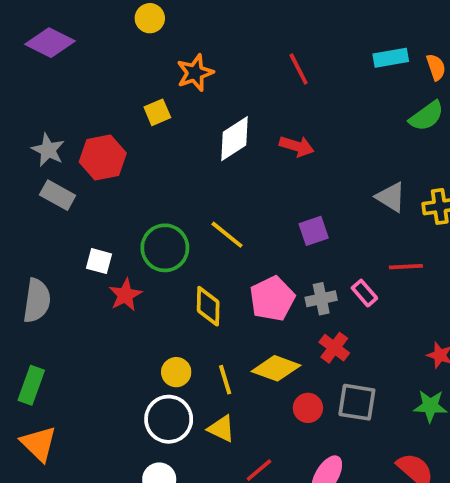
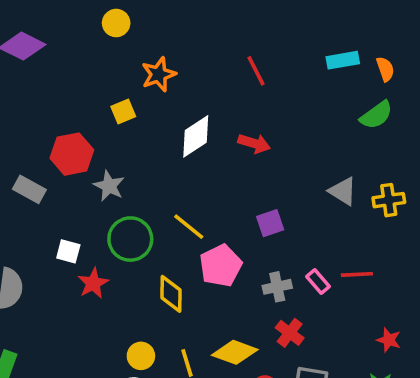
gray star: (48, 150) -> (109, 186), moved
red line: (406, 267) -> (357, 274), moved
pink pentagon: (272, 299) -> (221, 266), moved

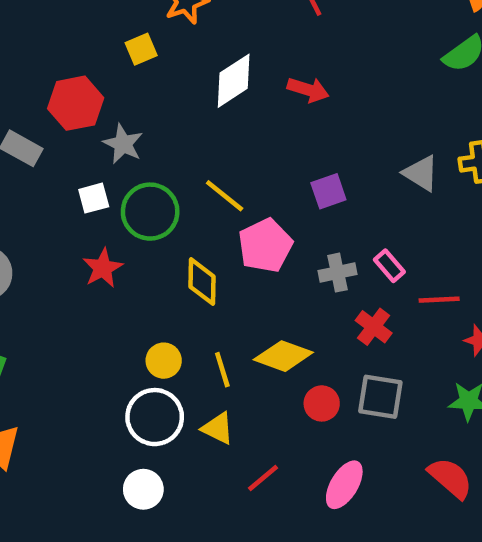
gray triangle: (343, 191) -> (421, 173), moved
white square: (68, 251) -> (94, 198), moved, turned -30
red line: (357, 274) -> (439, 300), moved
red cross: (290, 333) -> (374, 327), moved

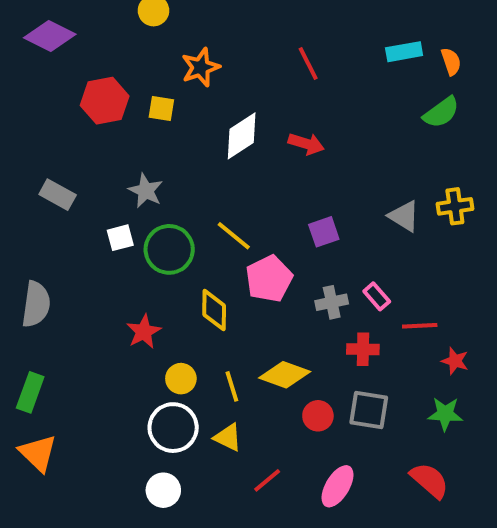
yellow square: (141, 49) -> (161, 108), turned 32
red hexagon: (76, 103) -> (105, 101), moved
red star: (103, 268) -> (144, 332), moved
red cross: (374, 327) -> (363, 349), turned -36

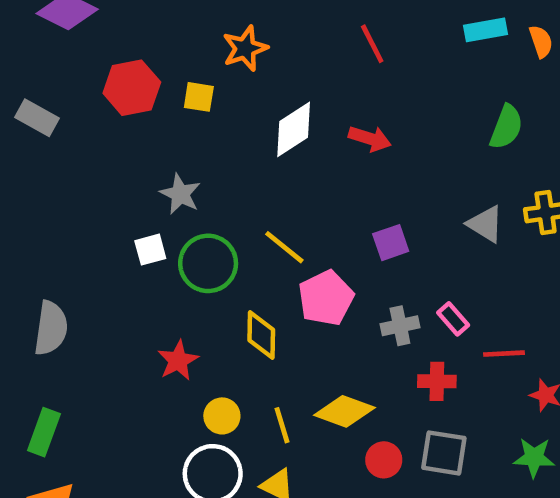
green semicircle: (441, 112) -> (506, 127), moved, turned -33
gray rectangle: (58, 195) -> (37, 118), moved

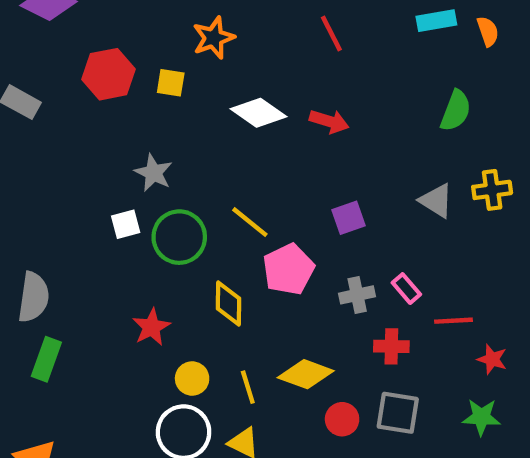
white diamond: (294, 129) -> (259, 113), turned 68
green rectangle: (44, 432) -> (46, 359), moved

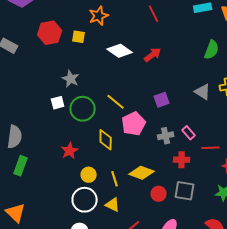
red arrow: (329, 121) -> (153, 55), turned -54

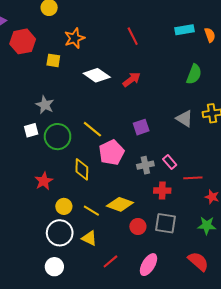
red hexagon: (50, 33) -> (23, 41), moved
yellow line: (115, 179) -> (91, 211), turned -42

